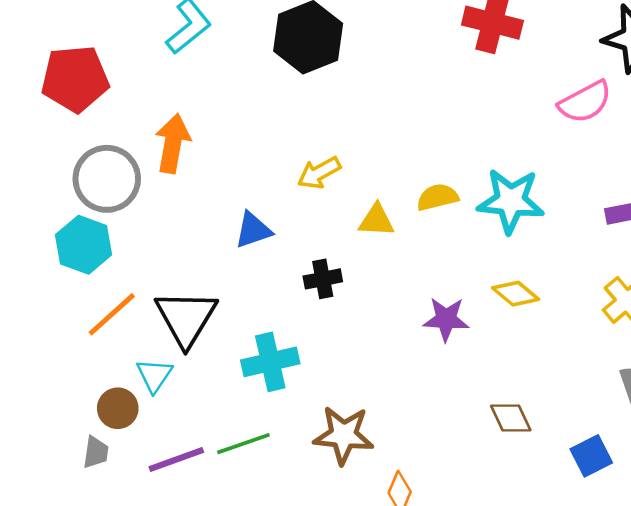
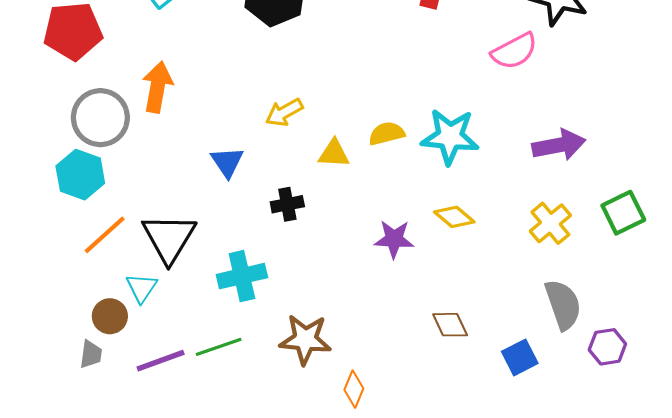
blue triangle: (253, 230) -> (227, 162), turned -45

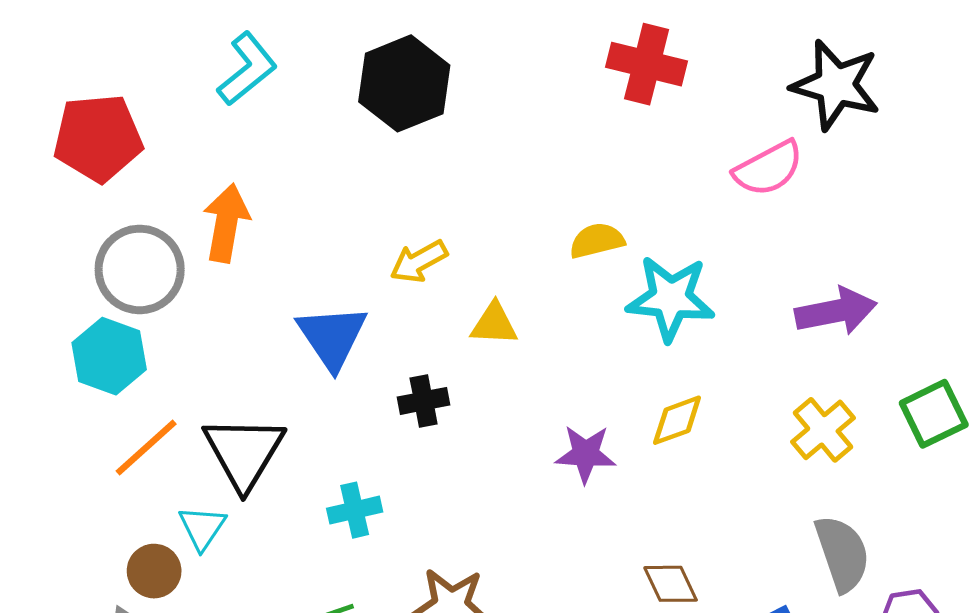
yellow semicircle: (387, 133) -> (597, 241), moved
blue triangle: (227, 162) -> (332, 337), size x1.4
yellow diamond: (454, 217) -> (677, 420), turned -60
cyan cross: (242, 276) -> (355, 510), size x0.7

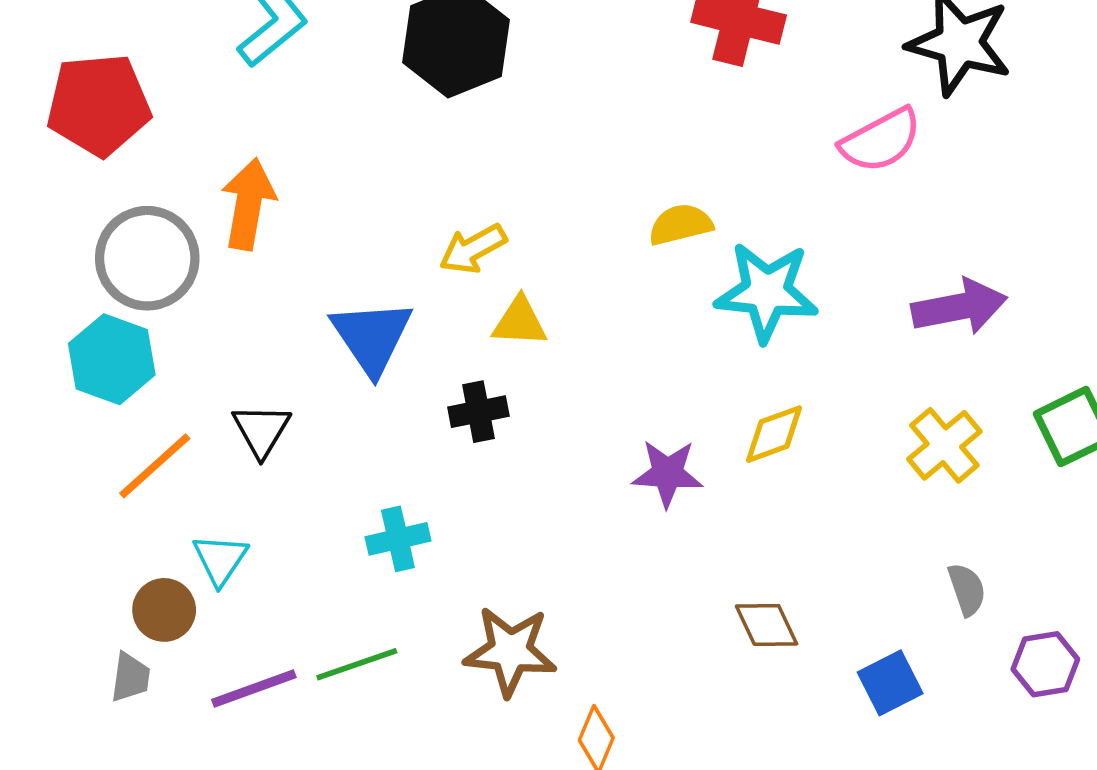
yellow triangle: (494, 324) -> (520, 322), moved
black triangle: (244, 452) -> (261, 430), moved, size x0.6
gray semicircle: (842, 553) -> (967, 589), size x0.6

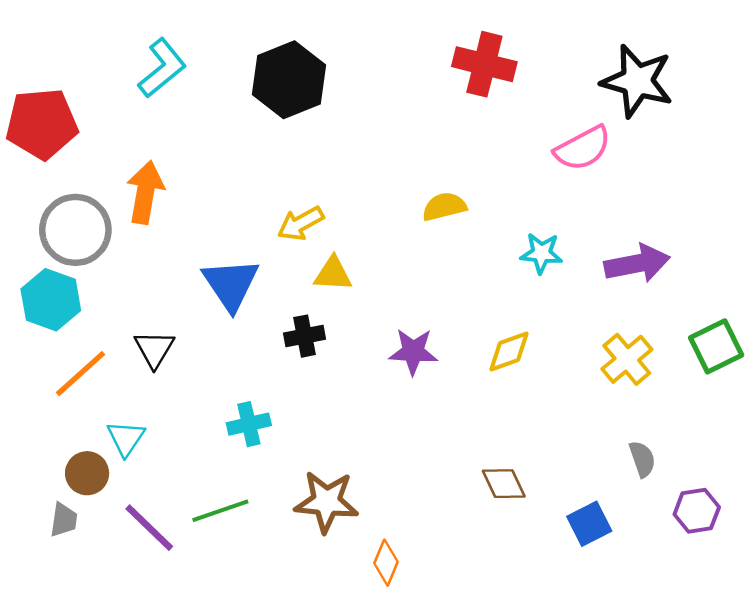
cyan star: (767, 292) -> (541, 253), moved, size x0.6
purple star: (667, 473) -> (413, 352), moved
purple line: (254, 689) -> (149, 528), turned 64

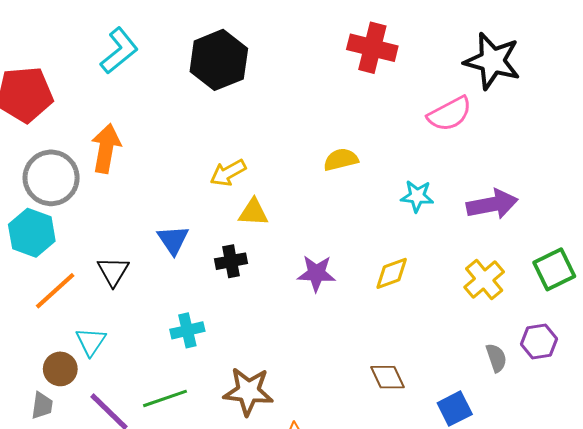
blue triangle: (231, 284) -> (173, 240), moved, size x0.7
purple hexagon: (697, 511) -> (539, 342), moved

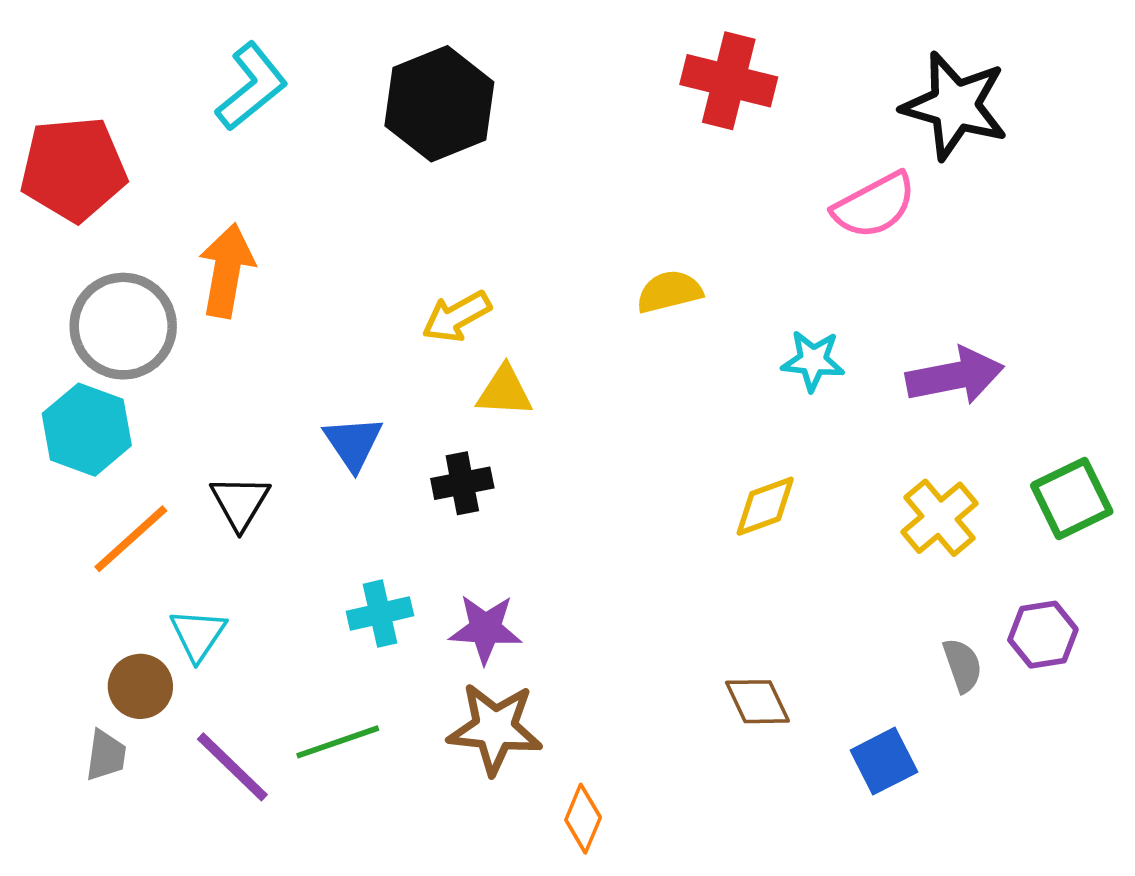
purple star: (316, 273) -> (485, 629), moved

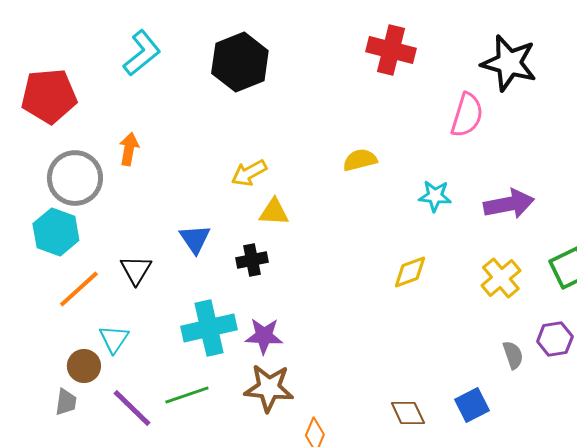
pink semicircle: (874, 205) -> (467, 115), turned -45
orange arrow: (227, 271) -> (129, 149), size x0.7
cyan cross: (380, 614) -> (209, 328), size x1.6
brown diamond: (757, 702) -> (408, 413), moved

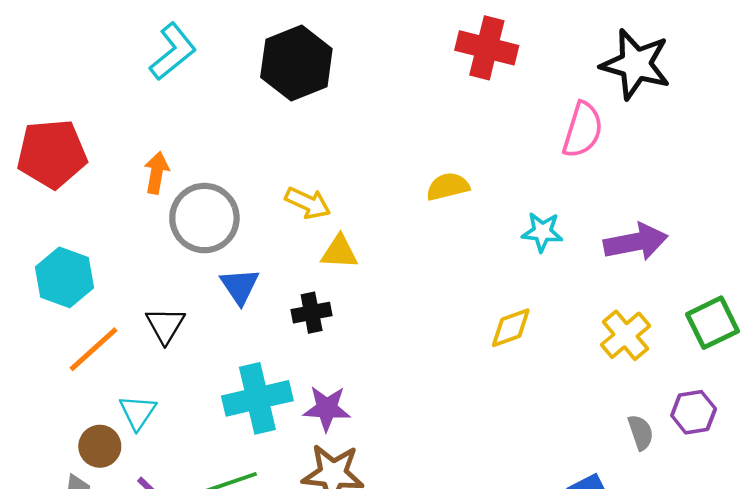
red pentagon: (49, 96) -> (52, 154), moved
yellow arrow: (249, 173) -> (308, 203), turned -126
gray circle: (75, 178) -> (204, 218), moved

